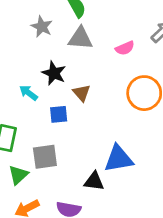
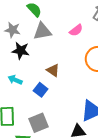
black star: (54, 73) -> (21, 51), moved
blue square: (59, 114) -> (41, 90), turned -32

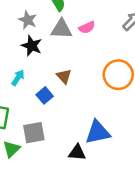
pink semicircle: (76, 30) -> (87, 27), moved
cyan arrow: (15, 80) -> (18, 78), turned 88

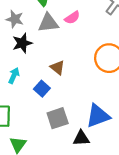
black star: (32, 46) -> (22, 43), turned -30
gray square: (34, 133) -> (58, 118), moved

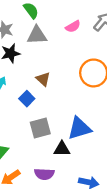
pink semicircle: (72, 18) -> (73, 26), moved

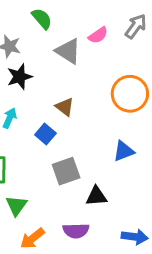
gray triangle: (37, 35) -> (68, 51), moved, turned 40
blue triangle: (79, 128) -> (124, 151), moved, size x0.7

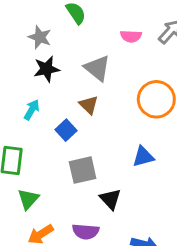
pink semicircle: (98, 35) -> (131, 36), turned 30
gray triangle: (68, 51) -> (97, 68), moved
black triangle: (96, 196) -> (110, 199), turned 45

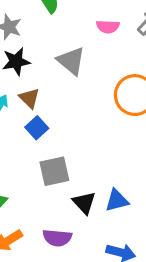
brown triangle: (89, 105) -> (29, 98), moved
blue triangle: (143, 157) -> (117, 200), moved

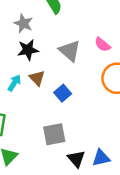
pink semicircle: (108, 27) -> (103, 45), moved, turned 35
blue square: (37, 128) -> (63, 93), moved

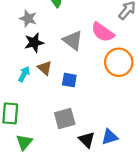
pink semicircle: (103, 45) -> (103, 32), size x1.5
blue square: (63, 93) -> (69, 80), turned -35

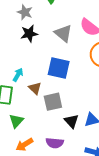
brown triangle: (45, 68) -> (35, 88), moved
cyan arrow: (24, 74) -> (18, 75), moved
blue square: (69, 80) -> (59, 68), size x1.6

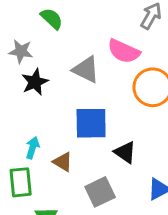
gray square: (53, 102) -> (100, 192), moved
black triangle: (71, 121) -> (125, 152), moved

